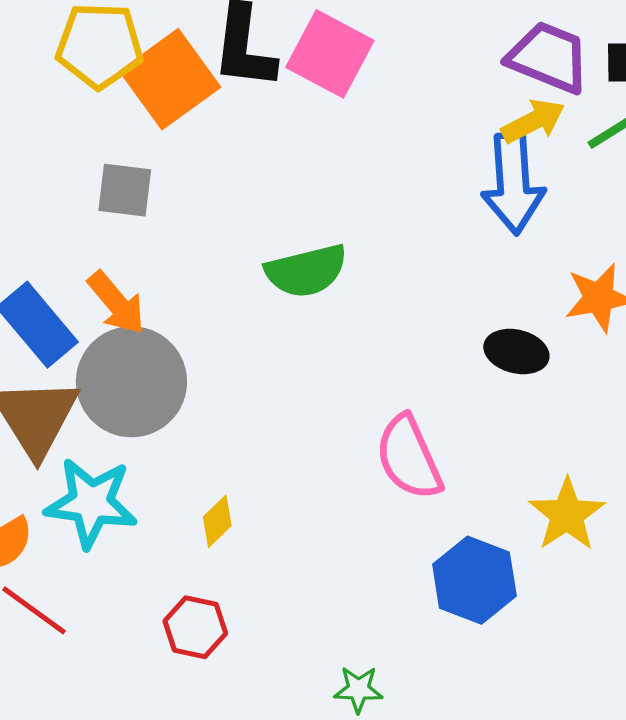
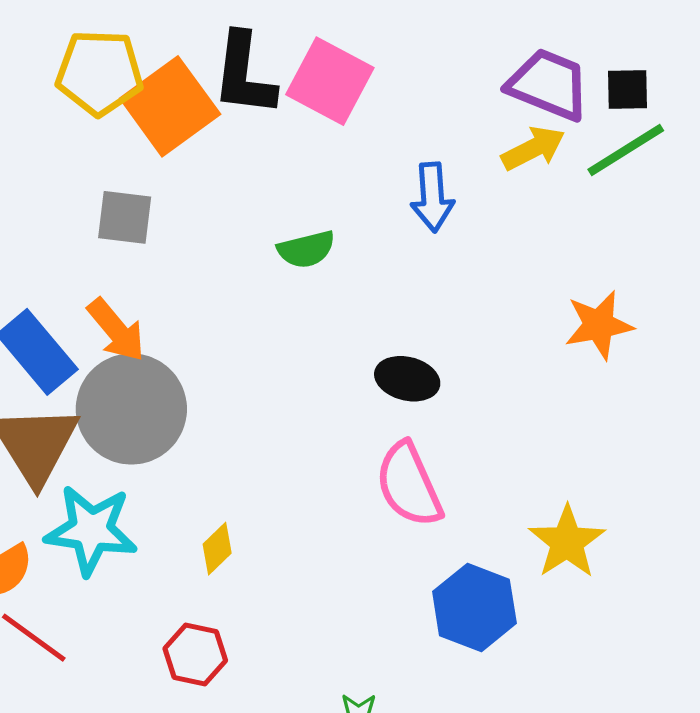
blue arrow: (513, 183) -> (432, 197), moved, size x0.7
green semicircle: (306, 271) -> (306, 249), moved, size x0.7
black ellipse: (516, 352) -> (407, 379), moved

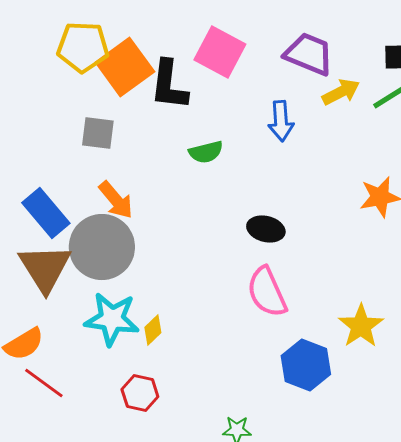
black L-shape: (244, 74) -> (169, 85), moved
purple trapezoid: (548, 84) -> (309, 54), moved
orange arrow: (116, 330) -> (116, 200), moved
cyan star: (91, 530) -> (112, 319), moved

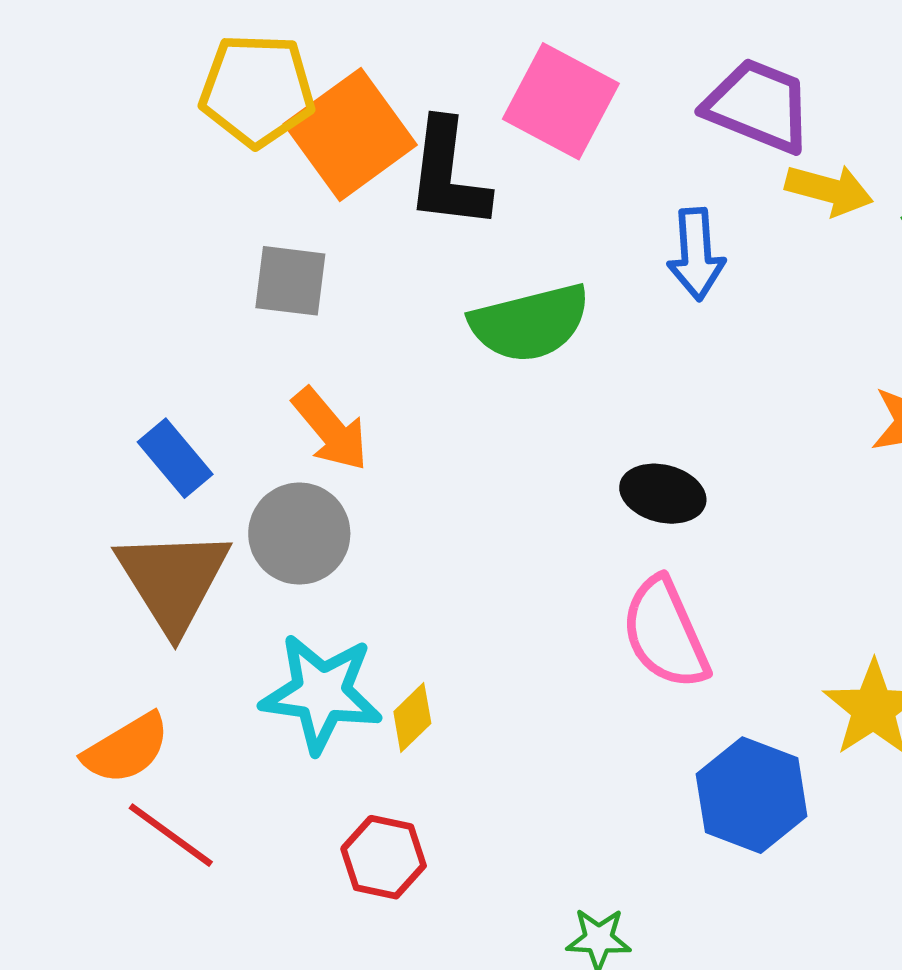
yellow arrow: (341, 92) -> (829, 190), turned 42
green semicircle: (206, 152) -> (530, 323), size x1.6
blue rectangle: (46, 213) -> (175, 458), size x0.7
gray circle: (102, 247) -> (299, 534), size x0.7

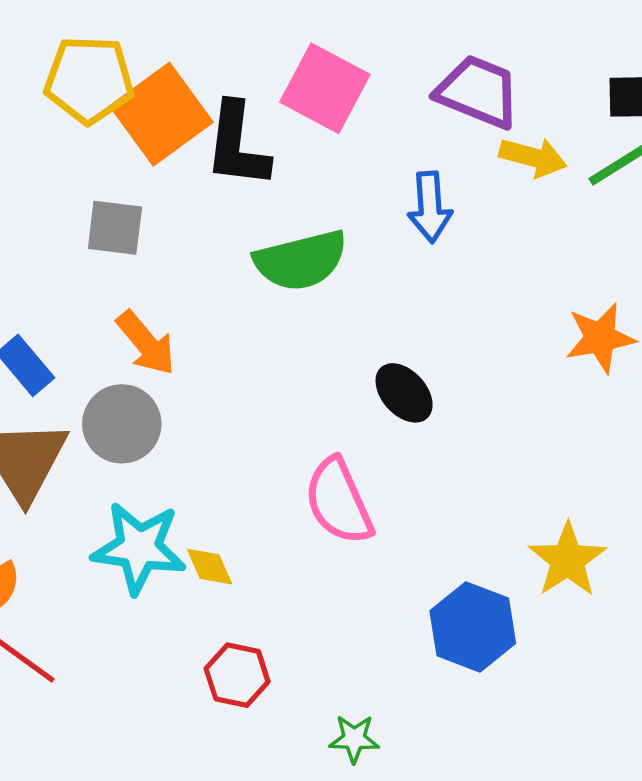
black ellipse: (663, 494) -> (404, 393), turned 34
pink semicircle: (665, 633) -> (339, 501), moved
yellow diamond: (412, 718) -> (210, 567), turned -70
red hexagon: (384, 857) -> (237, 675), moved

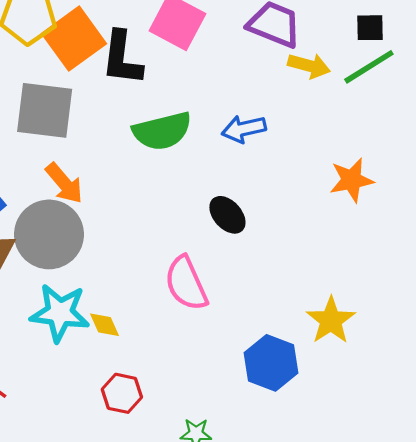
blue arrow: (430, 207) -> (244, 129), moved, turned 81
gray square: (115, 228) -> (45, 110), size x1.6
gray circle: (122, 424) -> (49, 234), size x1.4

